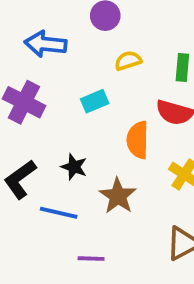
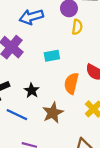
blue arrow: (46, 44) -> (31, 17), turned -35
yellow semicircle: (128, 61) -> (77, 27), moved, turned 104

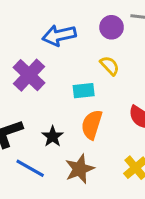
yellow semicircle: (77, 27) -> (110, 66), moved, turned -56
orange semicircle: (71, 83) -> (92, 125), moved

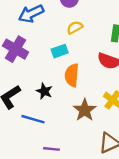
yellow semicircle: (110, 66) -> (75, 28), turned -63
brown star: (80, 169) -> (85, 110), moved

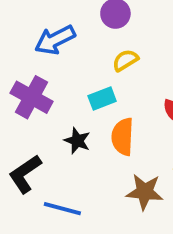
black star: (44, 91) -> (77, 141), moved
brown star: (85, 110) -> (145, 192), turned -30

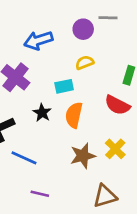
brown star: (145, 192) -> (83, 156), turned -30

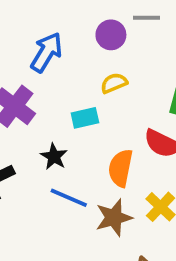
blue arrow: (38, 40) -> (46, 52), turned 140
orange semicircle: (74, 115) -> (121, 168), moved
blue line: (24, 158) -> (69, 198), moved

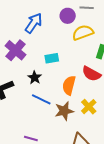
yellow semicircle: (114, 83) -> (83, 33), moved, size x1.5

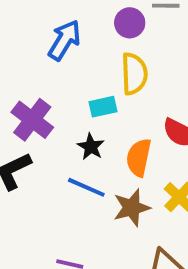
yellow semicircle: (83, 33) -> (134, 74), moved, turned 110
purple cross: (15, 50) -> (32, 120), moved
black star: (35, 78) -> (91, 147), moved

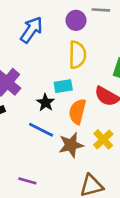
cyan rectangle: (103, 107) -> (63, 86), moved

